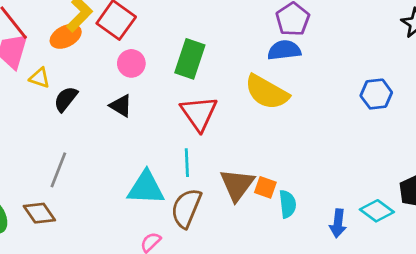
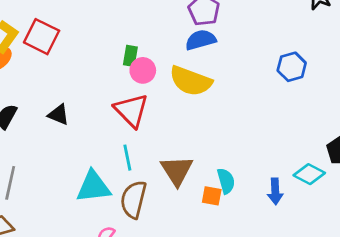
green rectangle: (190, 59) -> (130, 56), moved, size x0.6
pink circle: (131, 63) -> (143, 70), moved
orange square: (265, 187) -> (212, 196), moved

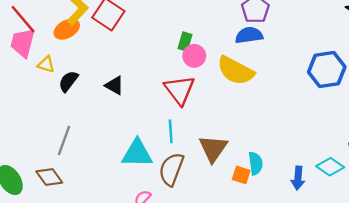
blue hexagon: (292, 67) -> (327, 70), size x1.4

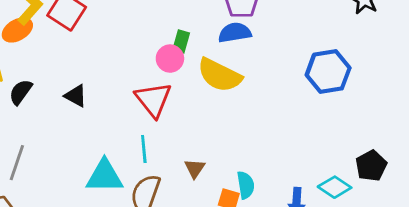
green rectangle: (185, 41) -> (181, 41), moved
brown triangle: (213, 148) -> (195, 168), size x0.6

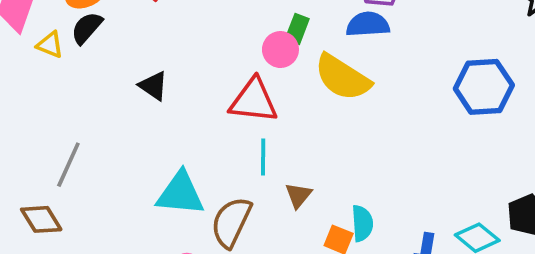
black semicircle: (21, 92) -> (87, 28), moved
red triangle: (153, 100) -> (254, 101), turned -51
cyan line: (144, 149) -> (263, 157), moved

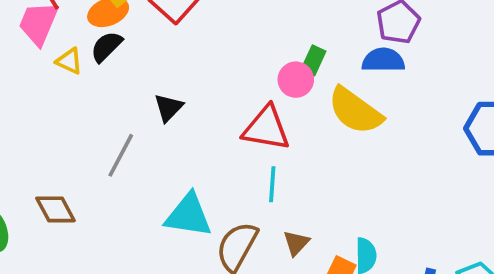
black triangle: (153, 86) -> (169, 108), turned 36
gray line: (68, 165) -> (121, 155), moved
brown triangle: (298, 195) -> (296, 243), moved
brown diamond: (41, 219) -> (56, 209), moved

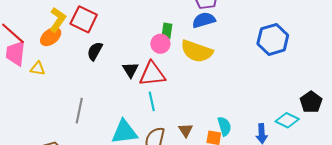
black semicircle: (106, 47) -> (95, 51), moved
black triangle: (169, 108) -> (130, 70), moved
cyan line: (272, 184) -> (152, 101), moved

